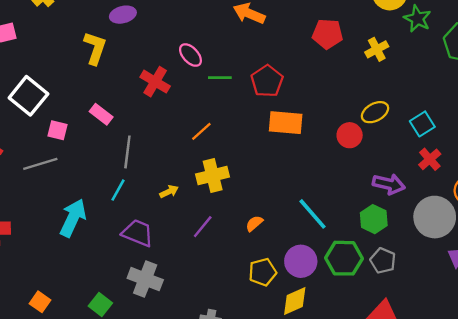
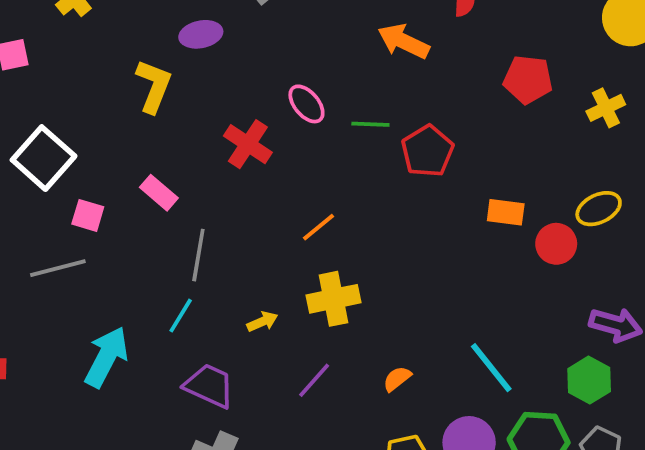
green line: (220, 78) -> (370, 124), moved
orange rectangle: (286, 123) -> (506, 212), moved, size x0.7

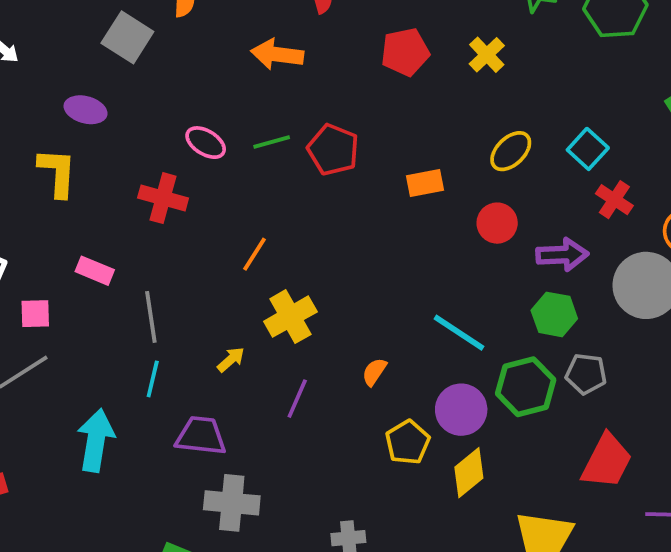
purple ellipse: (201, 34) -> (86, 110), turned 45
red circle: (556, 244) -> (497, 223), moved

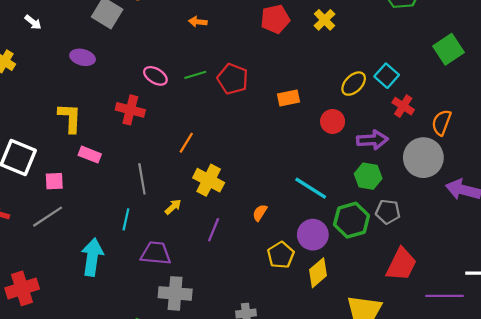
orange arrow: (277, 54) -> (198, 22), size x0.6
yellow ellipse: (511, 151) -> (354, 84), moved
yellow L-shape: (57, 173) -> (70, 118), moved
gray line: (151, 317) -> (142, 179), moved
yellow cross: (290, 317) -> (209, 180), turned -32

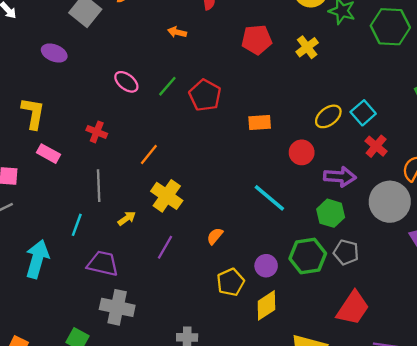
green line: (195, 75) -> (167, 86), turned -40
red cross: (130, 110) -> (97, 132), moved, size x0.7
cyan line: (311, 188) -> (269, 198), moved
purple circle: (313, 235) -> (266, 266), size x0.7

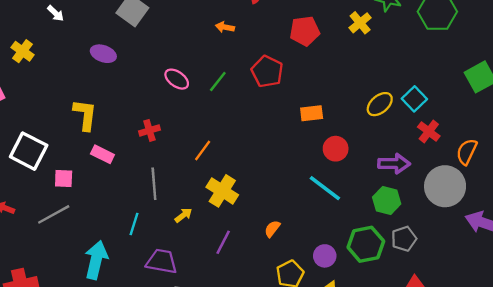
yellow cross: (307, 47) -> (360, 23), moved
red pentagon: (205, 95) -> (267, 71), moved
red cross: (97, 132) -> (149, 130), turned -36
red circle: (302, 152) -> (336, 149), moved
gray pentagon: (346, 252) -> (404, 239), turned -30

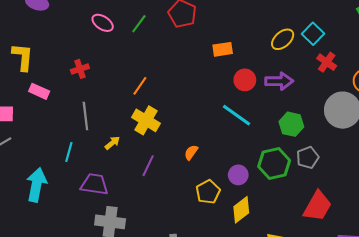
orange line: (203, 151) -> (140, 86), moved
purple arrow: (394, 164) -> (279, 81), moved

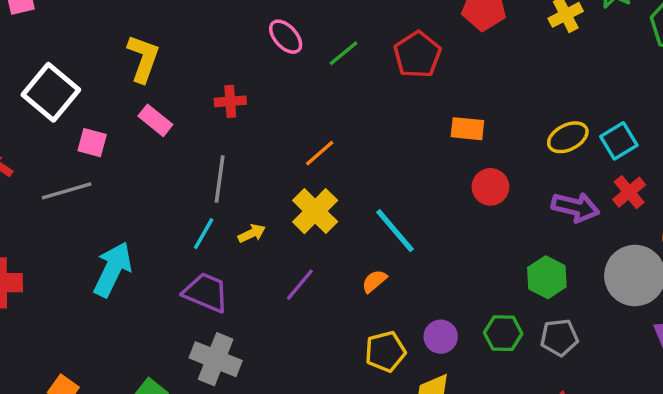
purple arrow: (279, 81) -> (575, 207), moved
cyan line: (236, 115) -> (395, 231), moved
cyan line: (69, 152) -> (204, 234), moved
green hexagon: (274, 164) -> (503, 333), size x0.7

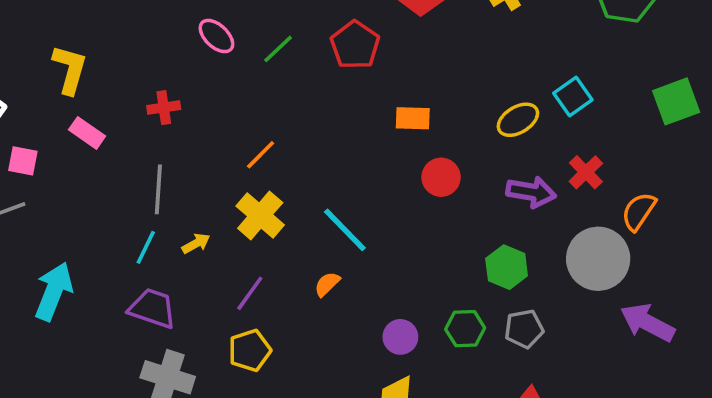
cyan square: (619, 141) -> (573, 97), moved
yellow pentagon: (385, 351) -> (250, 350), moved

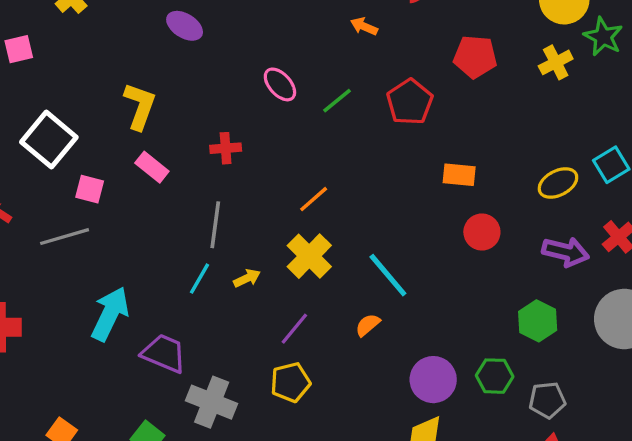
purple trapezoid: (152, 308) -> (164, 353), moved
gray pentagon: (524, 329) -> (547, 400), moved
purple circle: (400, 337) -> (433, 380), size x1.4

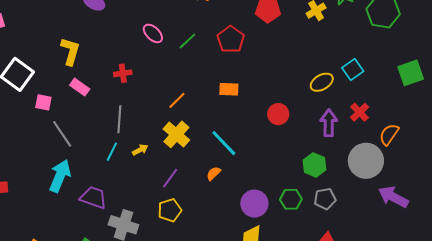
orange rectangle: (459, 175) -> (229, 89), moved
gray line: (65, 237) -> (62, 134), moved, turned 76
purple arrow: (566, 252) -> (329, 123), turned -100
gray pentagon: (547, 400) -> (325, 199), moved

